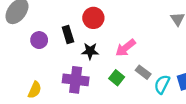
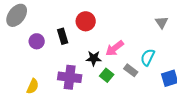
black star: (90, 51) -> (94, 58), moved
cyan semicircle: (162, 84) -> (148, 57), moved

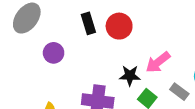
black rectangle: (63, 36) -> (88, 23), moved

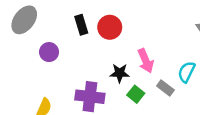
pink arrow: (158, 62) -> (146, 61), turned -75

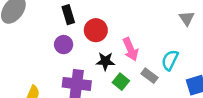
red circle: (110, 27) -> (96, 30), moved
purple circle: (49, 52) -> (64, 45), moved

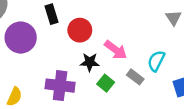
purple circle: (64, 45) -> (21, 38), moved, size x1.6
pink arrow: (130, 49) -> (116, 50), turned -30

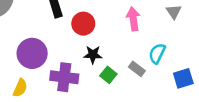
purple circle: (21, 38) -> (32, 53), moved
pink arrow: (116, 50) -> (133, 19), moved, turned -135

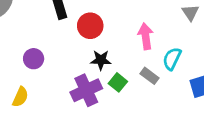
pink arrow: (133, 19) -> (146, 36), moved
purple circle: (32, 53) -> (34, 59), size x0.6
purple cross: (64, 77) -> (86, 90), moved, turned -32

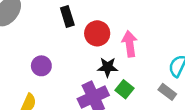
pink arrow: (146, 36) -> (130, 44), moved
gray rectangle: (150, 76) -> (167, 92), moved

